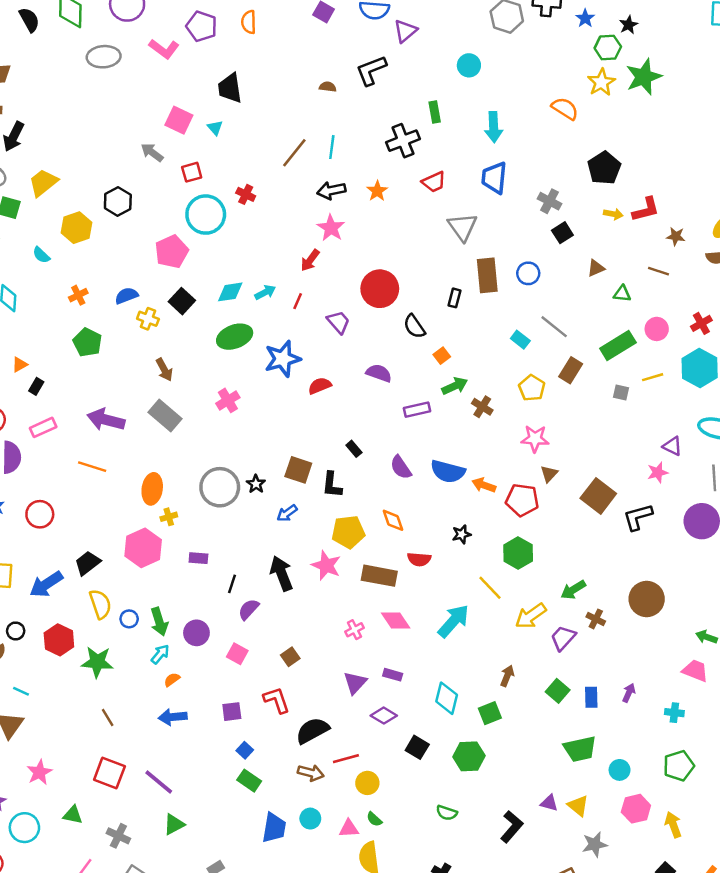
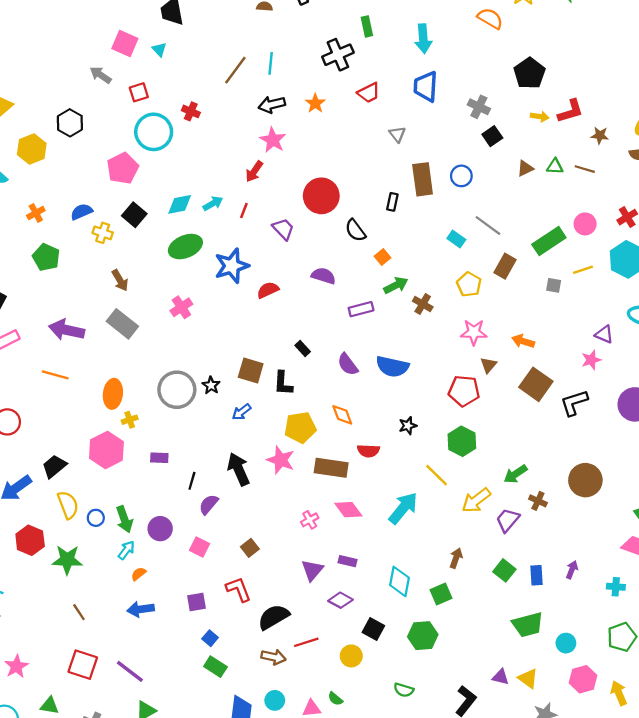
gray triangle: (462, 227) -> (397, 134), size x0.6
green triangle: (622, 294) -> (555, 166), moved
orange arrow: (484, 485) -> (523, 341), moved
yellow circle: (367, 783) -> (351, 656), moved

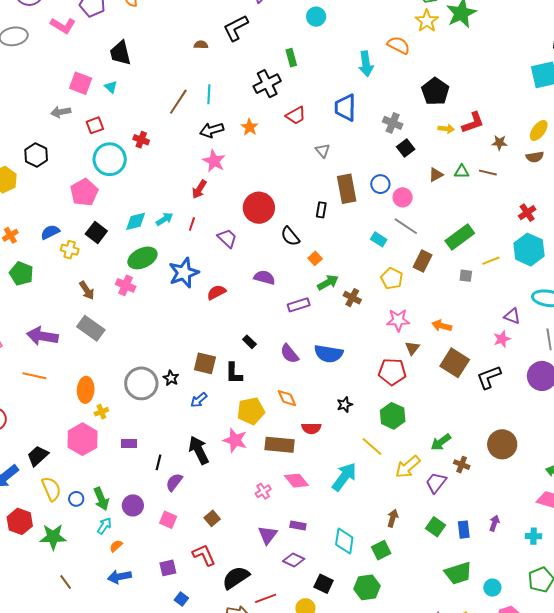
cyan arrow: (423, 39) -> (366, 64), moved
gray arrow: (101, 75) -> (61, 112), turned -42
pink circle: (585, 224) -> (403, 197), moved
pink cross: (181, 307) -> (126, 285), moved, turned -30

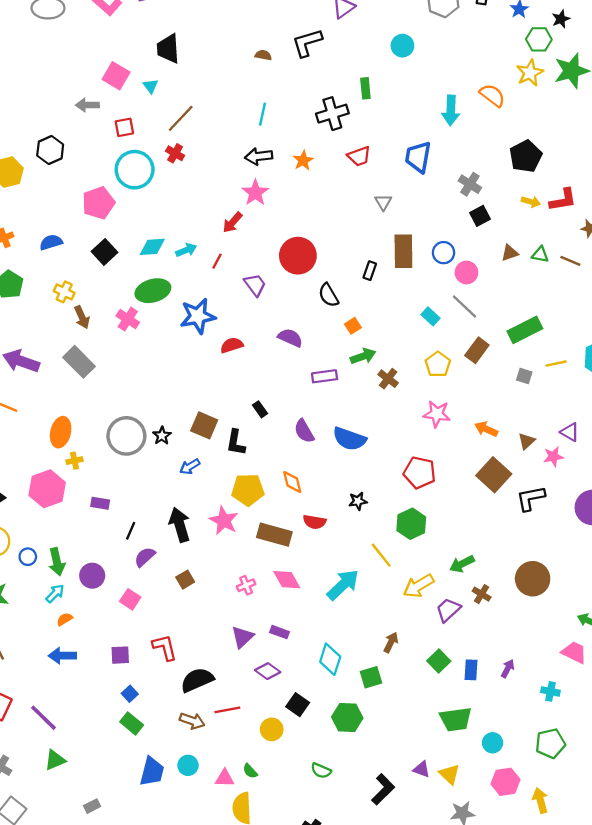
brown line: (178, 102) -> (181, 118), moved
yellow cross: (70, 250) -> (64, 292), moved
brown triangle: (412, 348) -> (526, 441), moved
brown square: (212, 518) -> (185, 580), moved

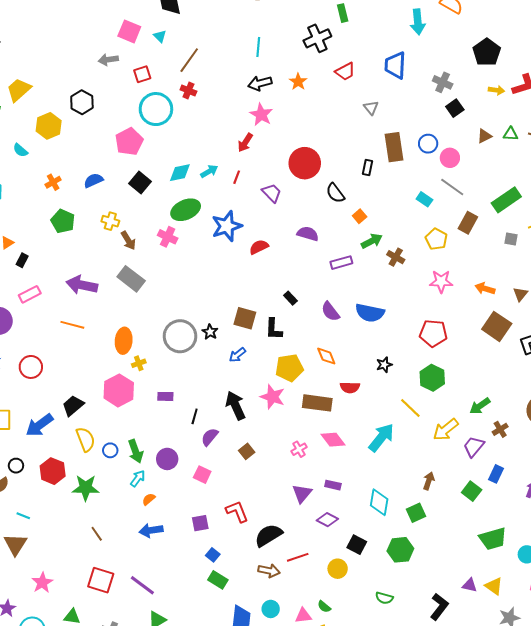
brown cross: (482, 594) -> (500, 429), turned 35
blue rectangle: (471, 670) -> (496, 474), moved, turned 30

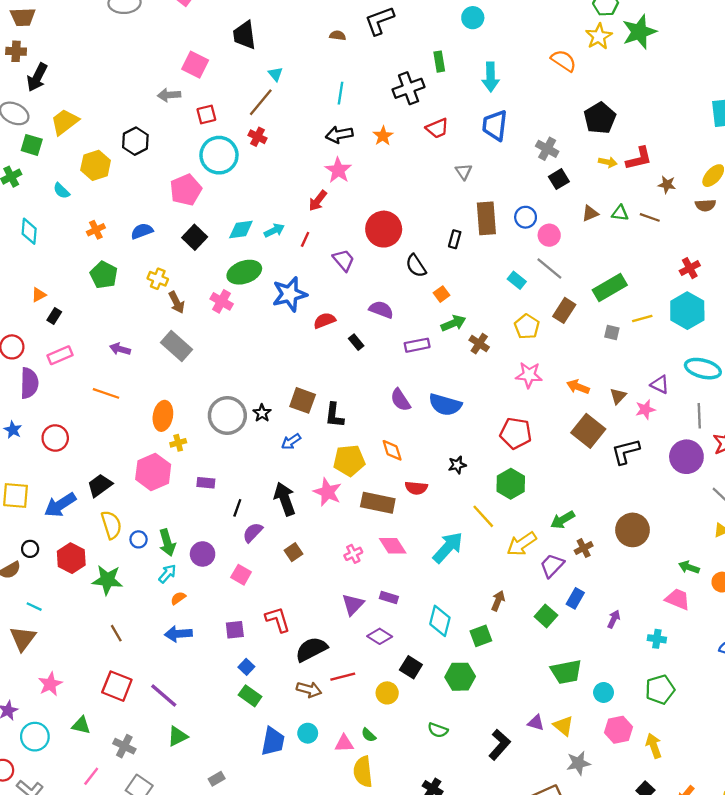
cyan arrow: (418, 22) -> (491, 77), moved
cyan triangle: (160, 36) -> (275, 74), moved
purple arrow: (82, 285) -> (120, 349), size x0.6
black rectangle: (290, 298) -> (356, 342), moved

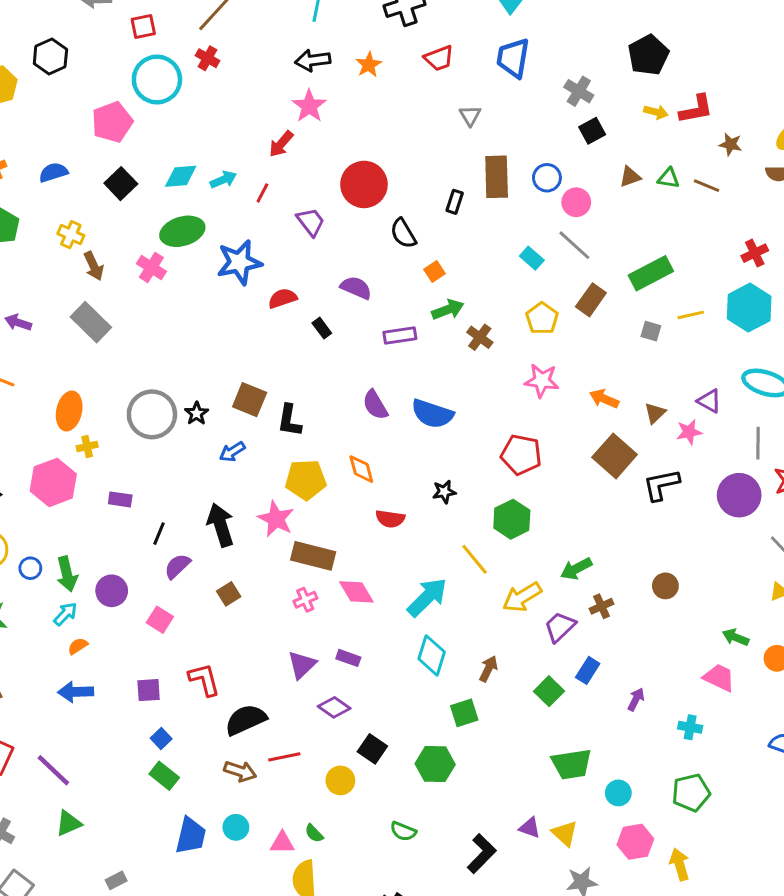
brown rectangle: (378, 503) -> (313, 556), moved
brown circle: (632, 530) -> (665, 586), size x0.6
cyan diamond: (440, 621) -> (432, 655), moved

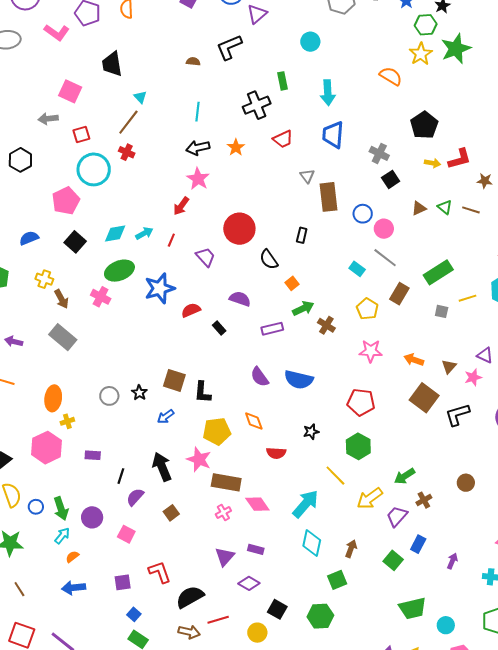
brown rectangle: (497, 177) -> (328, 197), moved
green triangle: (669, 178) -> (445, 207), turned 35
gray circle: (152, 414) -> (109, 396), size x0.6

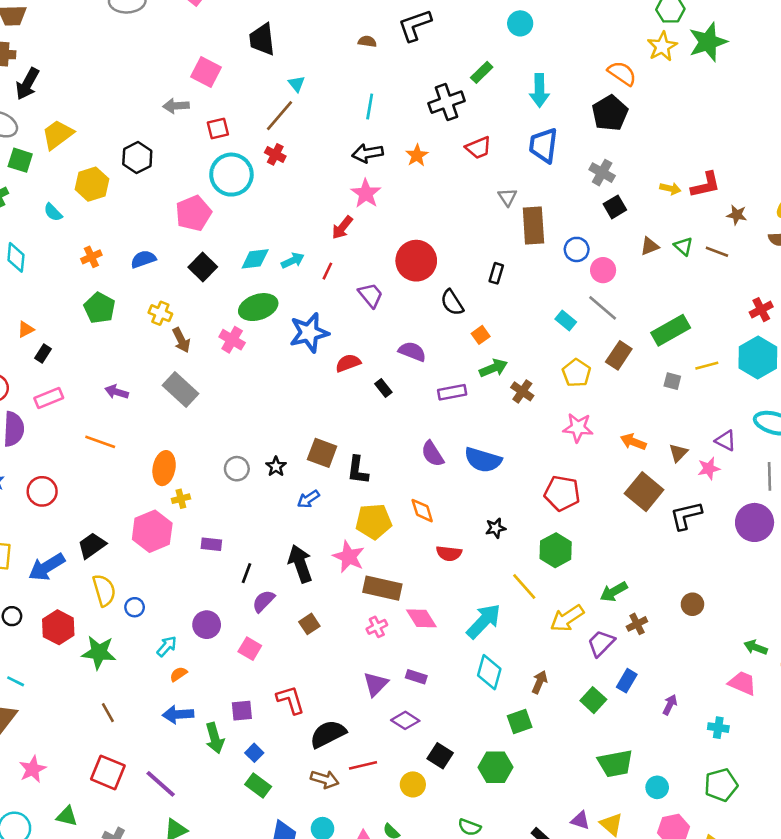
green rectangle: (283, 81) -> (482, 72), turned 54
black pentagon: (424, 125) -> (610, 113), moved
green arrow: (61, 509) -> (215, 738), moved

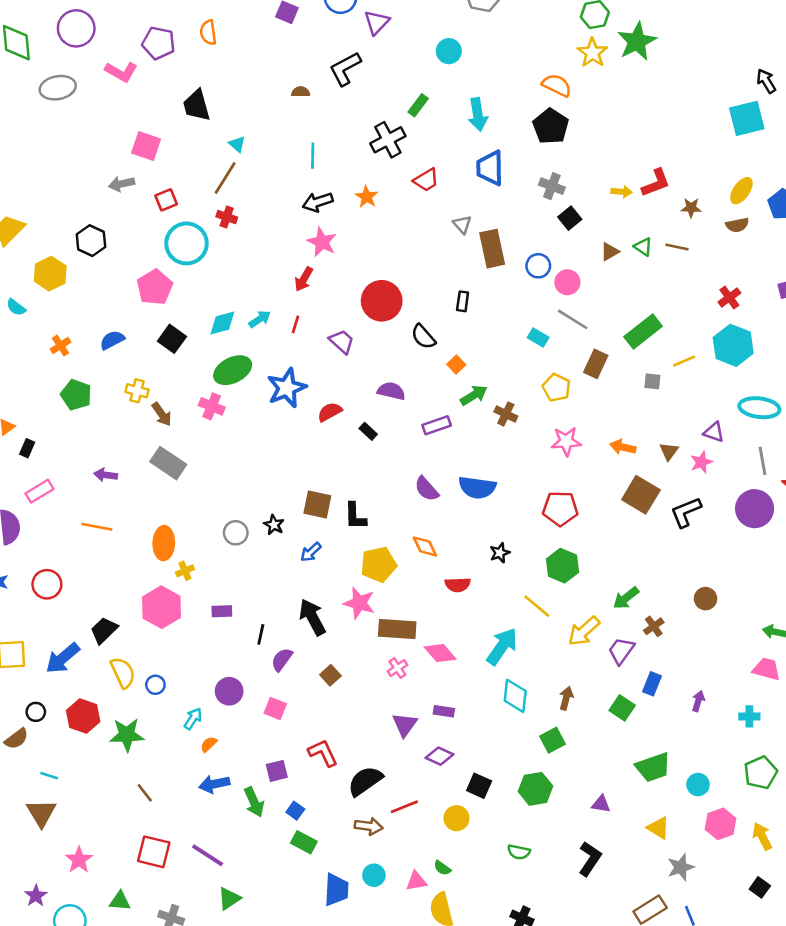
purple triangle: (580, 820) -> (601, 804), moved

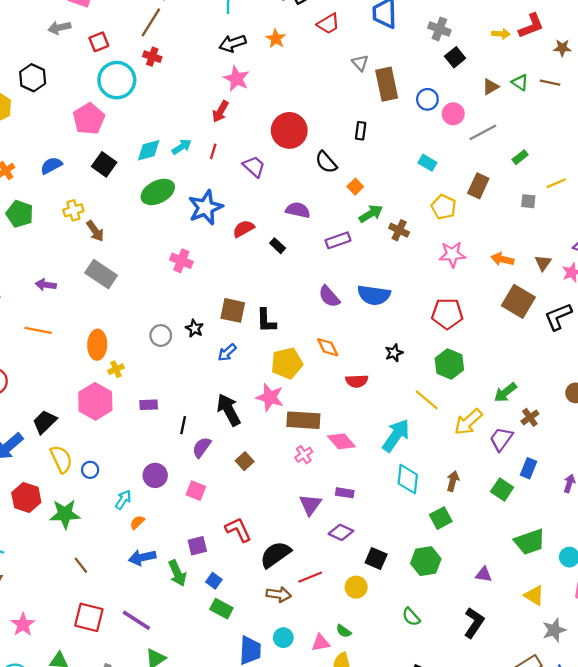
gray line: (573, 319) -> (483, 132), moved, turned -60
green rectangle: (643, 332) -> (520, 157), size x0.5
yellow cross: (137, 391) -> (73, 210), turned -30
pink cross: (212, 406) -> (181, 261), moved
green semicircle: (519, 852) -> (411, 617), turned 36

